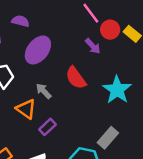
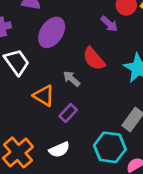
gray arrow: (44, 91) -> (71, 79), moved

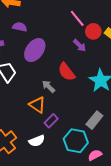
orange triangle: (44, 96) -> (37, 105), moved
purple rectangle: (68, 113) -> (51, 121), moved

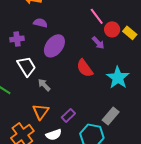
gray arrow: (49, 86) -> (44, 85), moved
orange triangle: (37, 105) -> (41, 112), moved, turned 30

